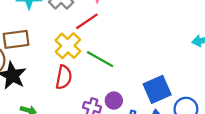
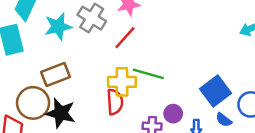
yellow cross: (68, 46) -> (122, 82), moved, turned -30

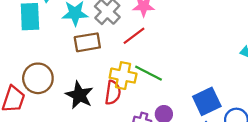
brown rectangle: (55, 74) -> (87, 42), moved
black star: (61, 113) -> (79, 95), moved

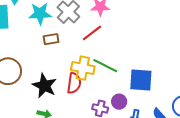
brown rectangle: (87, 42) -> (51, 39), size x0.7
blue square: (207, 101) -> (141, 80), moved, turned 30

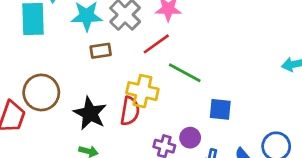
green line: (105, 66) -> (185, 73), moved
blue square: (141, 80) -> (220, 109), size x0.7

